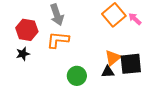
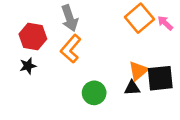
orange L-shape: (58, 40) -> (71, 49), turned -55

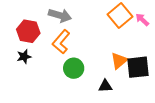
gray arrow: (70, 18) -> (60, 15), turned -55
black triangle: (132, 88) -> (105, 86), moved
green circle: (94, 93) -> (74, 68), moved

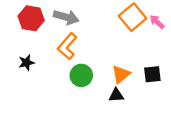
red hexagon: (28, 31) -> (31, 18), moved
orange triangle: (119, 61) -> (121, 74), moved
black square: (138, 67) -> (152, 74), size x0.7

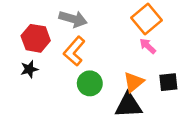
red hexagon: (31, 18) -> (36, 38), moved
pink arrow: (157, 22) -> (148, 46), moved
black triangle: (116, 95) -> (128, 105), size x1.6

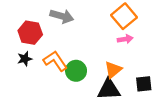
pink arrow: (148, 46) -> (125, 39), turned 128
orange L-shape: (74, 51) -> (55, 61), moved, turned 105
black square: (168, 82) -> (144, 84), moved

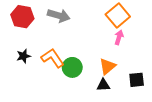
red hexagon: (30, 33) -> (22, 17), moved
pink arrow: (125, 39) -> (119, 37), turned -64
black triangle: (109, 89) -> (103, 85), size x0.6

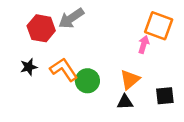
gray arrow: (59, 16) -> (71, 18), turned 130
orange square: (118, 16) -> (159, 26), moved, turned -30
red hexagon: (22, 17) -> (41, 28), moved

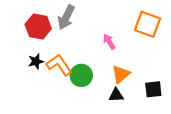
gray arrow: (71, 18) -> (66, 17), turned -30
pink arrow: (144, 45) -> (109, 42), moved, turned -49
black star: (29, 67) -> (36, 61), moved

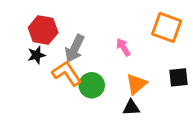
gray arrow: (66, 17) -> (75, 48), moved
black star: (36, 61) -> (36, 55), moved
black square: (153, 89) -> (178, 77), moved

